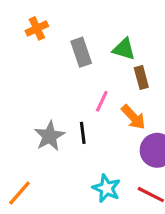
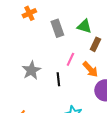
brown rectangle: (141, 78) -> (95, 44), turned 40
gray star: (50, 136) -> (31, 70), moved

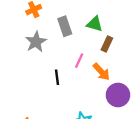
gray star: (31, 70) -> (36, 42), moved
black line: (58, 79) -> (57, 77), moved

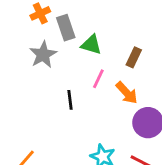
green triangle: (95, 24) -> (91, 45), moved
gray rectangle: (65, 26) -> (66, 28), moved

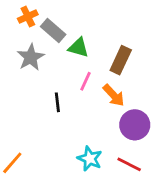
gray rectangle: (66, 28) -> (53, 31), turned -30
brown rectangle: (134, 57) -> (121, 60), size x1.4

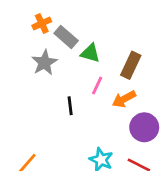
orange arrow: (114, 95) -> (124, 99), turned 105

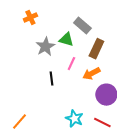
gray rectangle: (66, 37) -> (82, 26), moved
gray star: (44, 63) -> (45, 47), moved

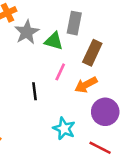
gray rectangle: (82, 26) -> (74, 23), turned 60
gray star: (45, 47) -> (27, 32), moved
cyan star: (74, 119) -> (64, 129), moved

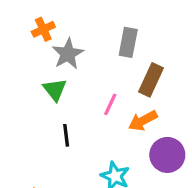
green triangle: (54, 41) -> (55, 90), moved, turned 36
black line: (34, 91) -> (66, 135), moved

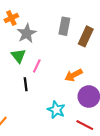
brown rectangle: (151, 80) -> (86, 36), moved
pink line: (110, 104) -> (37, 66), moved

